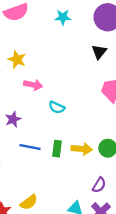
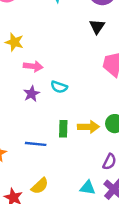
purple star: (13, 119) -> (32, 94), moved
blue line: (30, 147) -> (36, 144), moved

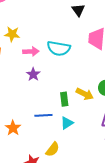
cyan semicircle: (59, 87) -> (59, 48), moved, size x1.6
yellow arrow: (88, 127) -> (85, 94), turned 36
cyan triangle: (88, 188) -> (67, 123), moved, turned -32

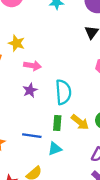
cyan semicircle: (59, 48) -> (63, 92), moved, turned -115

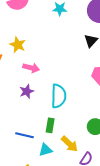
yellow arrow: (80, 122) -> (70, 144), moved

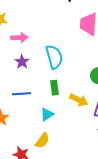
blue line: (24, 135) -> (21, 94), moved
cyan triangle: (45, 150) -> (47, 114), moved

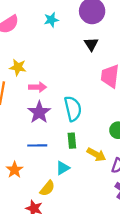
purple star: (22, 62) -> (39, 112), size x1.5
yellow semicircle: (42, 141) -> (47, 188), moved

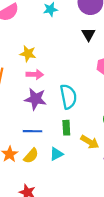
yellow star: (18, 67) -> (28, 54), moved
purple star: (39, 112) -> (35, 99), turned -30
yellow semicircle: (47, 188) -> (31, 156), moved

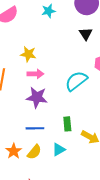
cyan semicircle: (68, 97) -> (76, 81), moved, turned -115

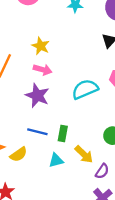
blue line: (35, 128) -> (37, 132), moved
cyan triangle: (59, 150) -> (56, 160), moved

